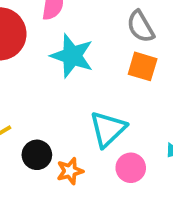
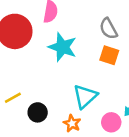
pink circle: (131, 168) -> (111, 122), moved
orange star: (70, 171) -> (72, 123), moved, turned -30

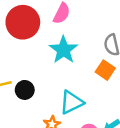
black circle: (38, 112) -> (25, 90), moved

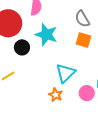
black circle: (25, 90) -> (22, 47), moved

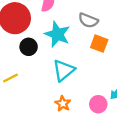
gray semicircle: (82, 19) -> (88, 20), moved, turned -42
cyan triangle: (65, 73) -> (64, 70), moved

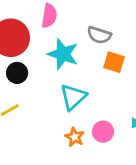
black circle: (29, 47) -> (17, 73), moved
pink circle: (98, 104) -> (103, 132), moved

